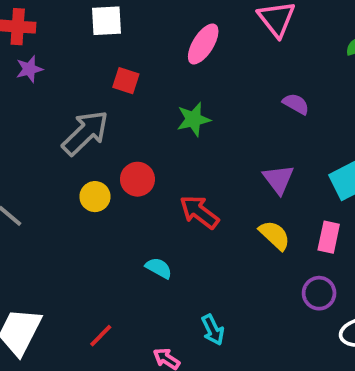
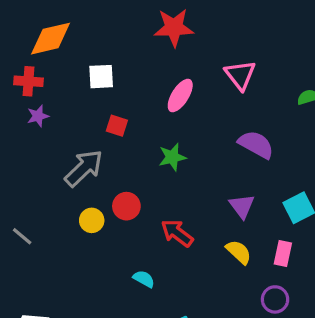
purple semicircle: (296, 104) -> (256, 145), size x1.6

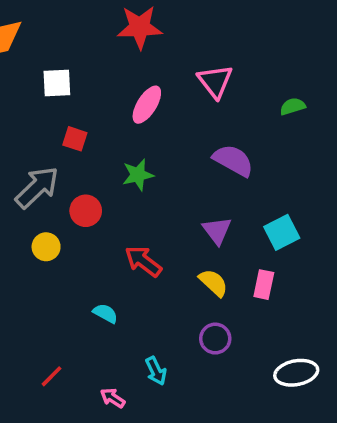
red circle: (126, 206) -> (86, 211), moved
purple circle: (275, 299) -> (215, 339), moved

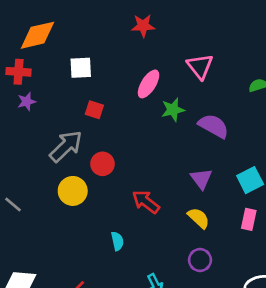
red star: (140, 27) -> (143, 26), size x0.7
green star: (138, 175) -> (173, 110), moved
yellow circle: (46, 247) -> (73, 191), size x1.4
pink rectangle: (264, 285) -> (249, 219), moved
cyan semicircle: (105, 313) -> (117, 241), turned 48

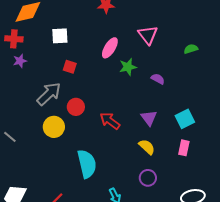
purple semicircle: (214, 126) -> (158, 79), size x0.6
red arrow: (146, 202) -> (110, 121), moved
cyan semicircle: (117, 241) -> (87, 164), size x2.0

